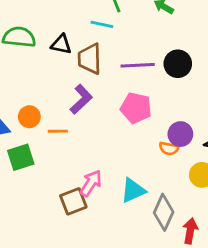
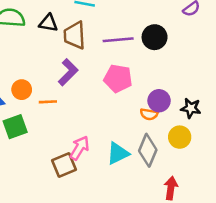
gray diamond: (164, 212) -> (148, 150), moved

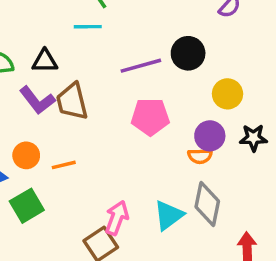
brown trapezoid: (75, 35) -> (72, 101), moved
purple L-shape: (68, 72) -> (37, 100), moved, turned 108
yellow circle: (180, 137) -> (228, 94), moved

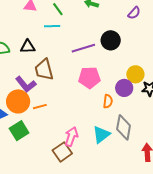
yellow circle: (228, 94) -> (135, 74), moved
purple L-shape: (37, 100) -> (26, 84), moved
orange circle: (26, 155) -> (18, 101), size x1.5
orange semicircle: (200, 156) -> (108, 101), moved, turned -80

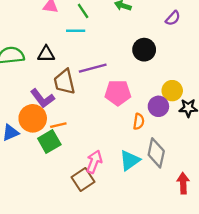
purple line: (83, 48) -> (93, 68), moved
green square: (19, 131) -> (49, 142), moved

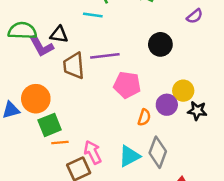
purple L-shape: (42, 98) -> (41, 46), moved
orange line: (58, 125) -> (60, 143), moved
pink arrow: (94, 162) -> (93, 152), turned -55

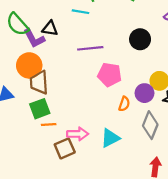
green semicircle: (22, 31) -> (17, 24), turned -135
brown trapezoid: (74, 66) -> (39, 82), moved
orange circle: (36, 99) -> (29, 65), moved
pink arrow: (93, 152) -> (78, 134), turned 114
gray diamond: (158, 152) -> (150, 125), moved

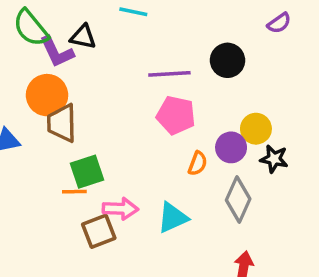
purple line: (90, 48) -> (169, 74), moved
green square: (40, 109) -> (87, 172), moved

